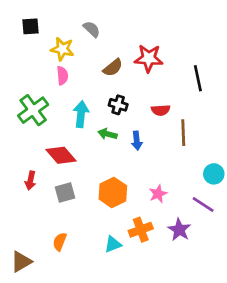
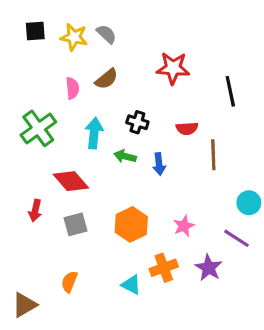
yellow star: (62, 49) -> (74, 37), moved
brown semicircle: (113, 68) -> (106, 79), moved
cyan triangle: (113, 244) -> (131, 285), turned 48

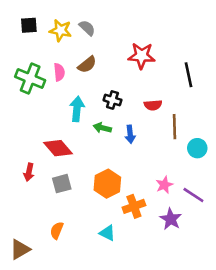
green cross: (38, 128) -> (30, 79), moved, turned -32
cyan circle: (249, 203) -> (197, 148), moved
pink star: (184, 226) -> (164, 185), moved
orange cross: (164, 268) -> (134, 206), moved

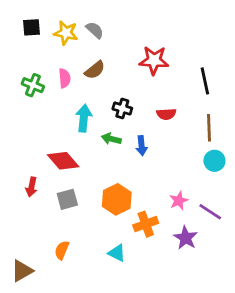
green cross: (30, 79) -> (33, 85), size x0.7
brown line: (174, 127) -> (209, 128), moved

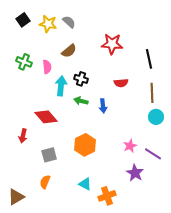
black square: (32, 27) -> (23, 20), turned -32
pink semicircle: (65, 78) -> (47, 67), moved
black cross: (122, 109) -> (81, 79), moved
gray square: (67, 199) -> (49, 155), moved
orange cross: (146, 224) -> (107, 196), moved

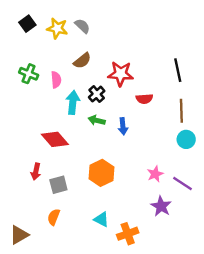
red star: (112, 44) -> (121, 74), moved
black cross: (81, 79) -> (97, 94), turned 32
red arrow: (23, 136) -> (36, 172), moved

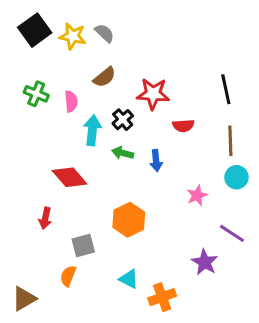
black square: (27, 24) -> (35, 30), size x1.5
pink star: (155, 174) -> (197, 195), moved
gray square: (58, 185) -> (83, 246), moved

